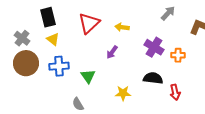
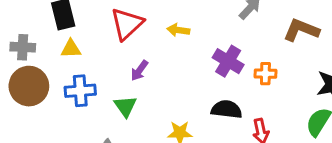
gray cross: (22, 38) -> (23, 47), turned -35
yellow triangle: (53, 39) -> (71, 49), turned -40
purple arrow: (112, 52) -> (139, 70), moved

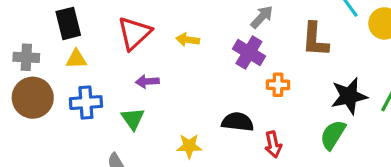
brown L-shape: (301, 30) -> (315, 40), turned -108
purple cross: (228, 61) -> (249, 52), moved
purple arrow: (139, 70) -> (147, 82), turned 50

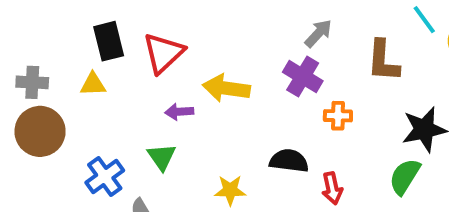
black rectangle: (68, 23) -> (109, 41), moved
yellow arrow: (188, 40) -> (226, 88), moved, size x1.6
blue cross: (86, 103) -> (105, 176), moved, turned -32

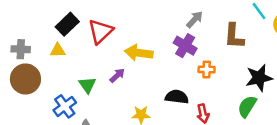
black rectangle: (109, 41) -> (67, 24), turned 60
purple arrow: (179, 112) -> (117, 75), moved, turned 140
green triangle: (162, 157) -> (87, 85), moved

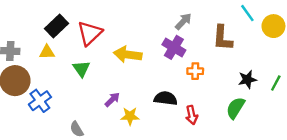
purple arrow: (117, 75) -> (112, 100), moved
black star: (259, 78) -> (247, 79), size x0.7
green triangle: (87, 85) -> (81, 69), moved
blue cross: (65, 106) -> (40, 101), moved

